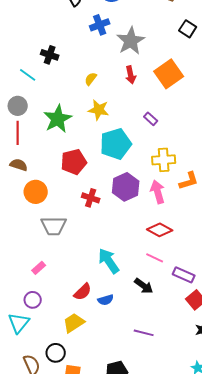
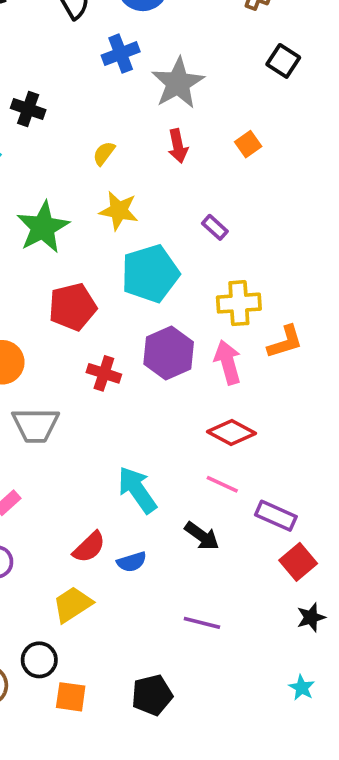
orange square: (169, 74) -> (248, 144), size x0.5

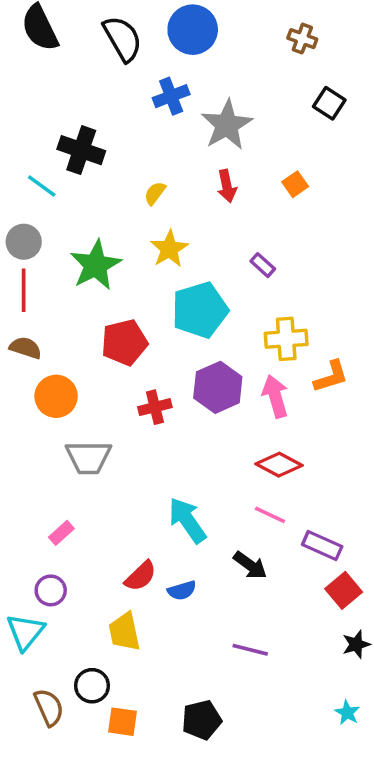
black cross: (28, 109) -> (81, 150), size x1.4
yellow star: (119, 211) -> (169, 249), turned 30
red cross: (104, 373) -> (155, 407), turned -32
yellow trapezoid: (73, 604) -> (124, 632), turned -69

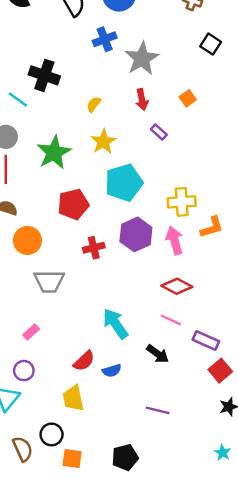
purple rectangle: (263, 265) -> (159, 132), moved

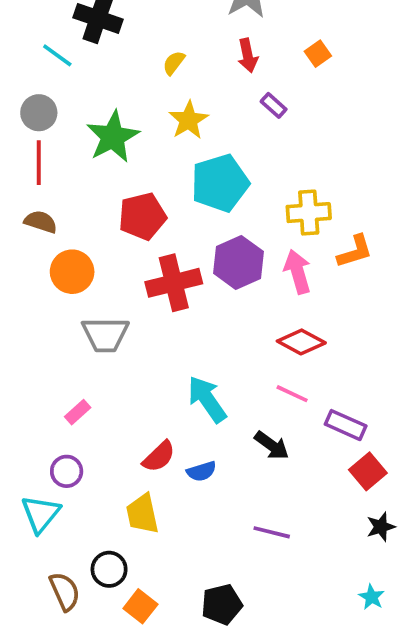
red cross: (94, 248) -> (174, 283), size x1.6
orange square: (72, 459) -> (140, 606), turned 30

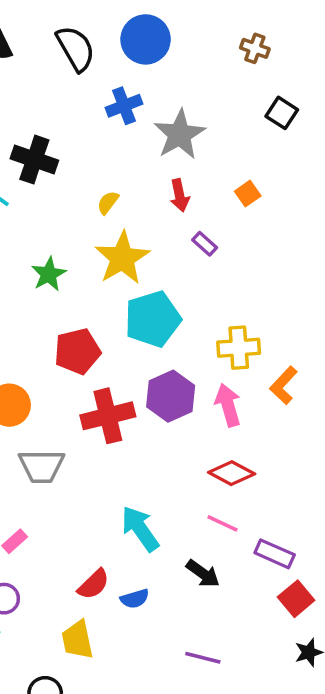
yellow star: (189, 120) -> (122, 258), size x1.4
green star: (113, 137) -> (49, 274), size x0.7
orange L-shape: (355, 251) -> (284, 385), turned 150

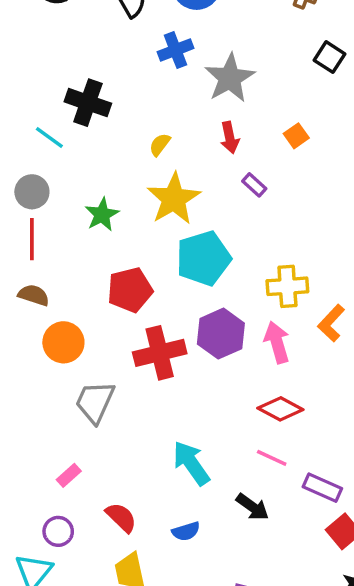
gray trapezoid: (42, 466) -> (95, 402), turned 114
red semicircle: (94, 584) -> (121, 517), moved, turned -92

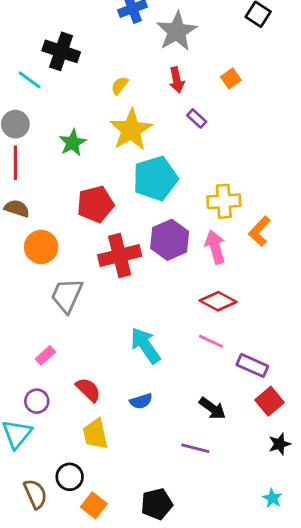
black arrow: (252, 507) -> (212, 408), moved

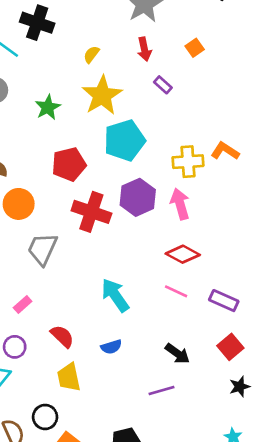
orange L-shape: (260, 231) -> (225, 151), moved, turned 80
red cross: (120, 256) -> (91, 212), turned 33
purple rectangle: (252, 365) -> (224, 301), moved
purple line: (195, 448) -> (162, 391), turned -30

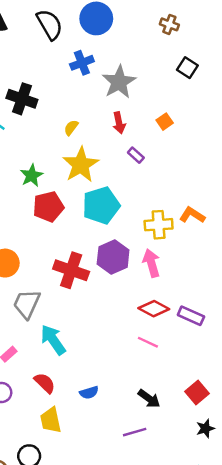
red pentagon: (69, 164) -> (48, 207), moved
cyan arrow: (115, 295) -> (53, 340), moved
purple rectangle: (224, 301) -> (191, 316), moved

